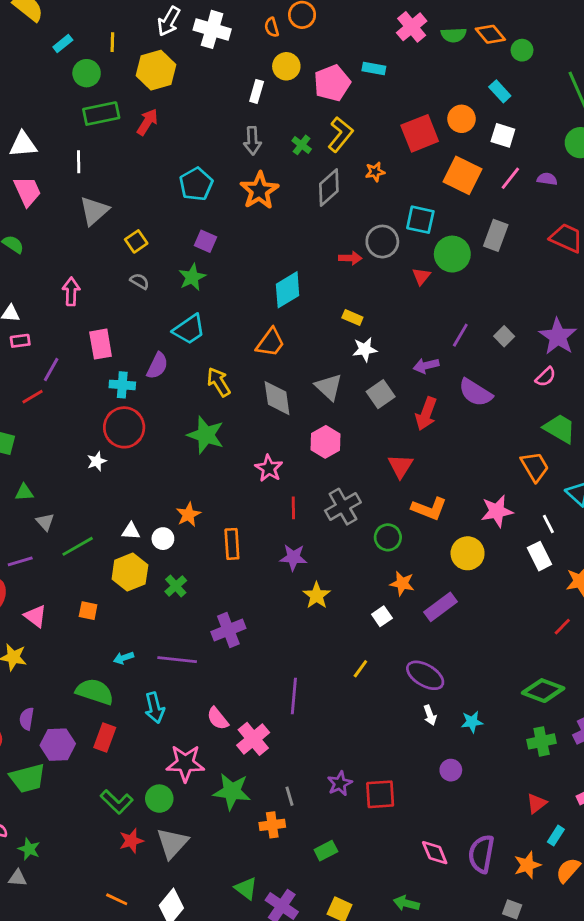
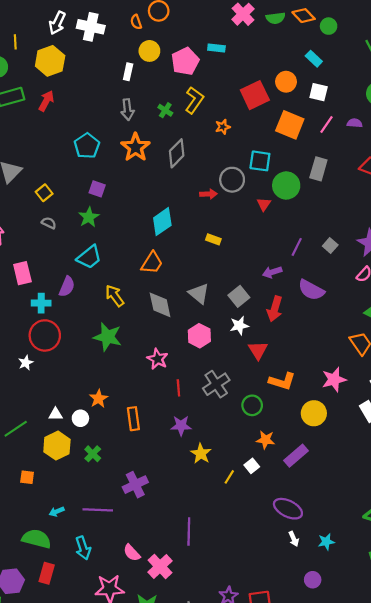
gray diamond: (329, 188) -> (177, 153), moved
white star: (365, 349) -> (239, 326), moved
yellow line: (360, 669) -> (229, 477), moved

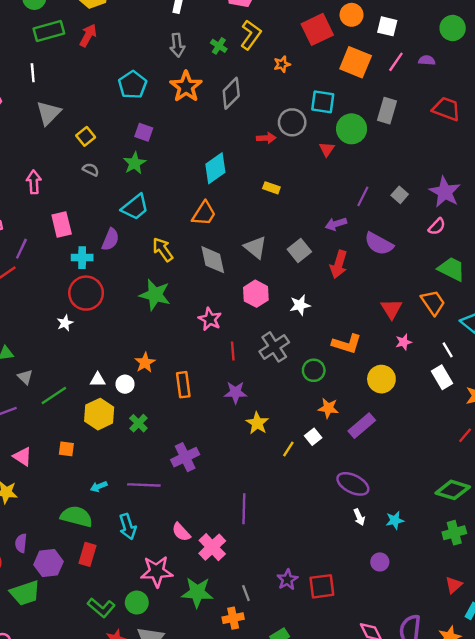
white star: (239, 326) -> (300, 305), moved
red triangle: (258, 350) -> (391, 309), moved
pink star: (334, 379) -> (404, 342), size x0.6

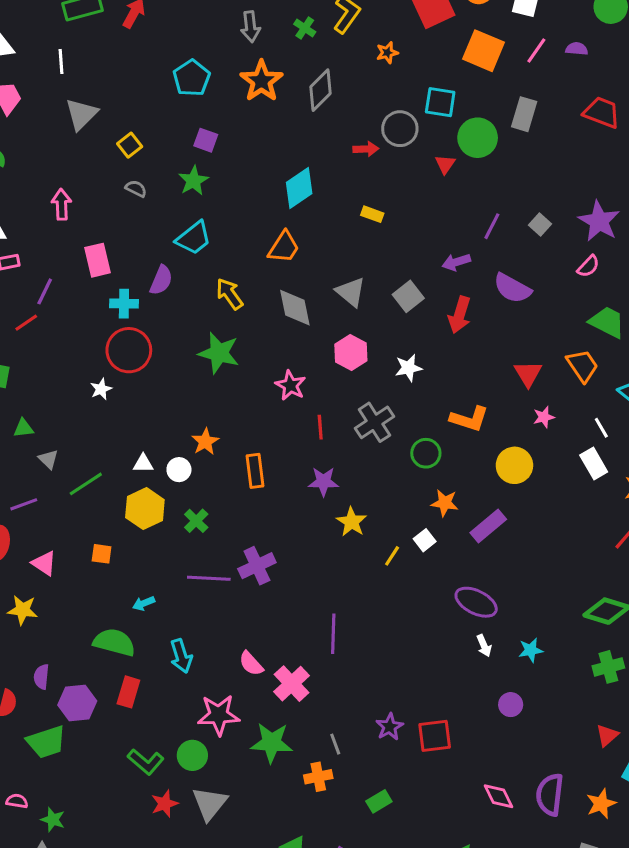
purple line: (144, 485) -> (209, 578), moved

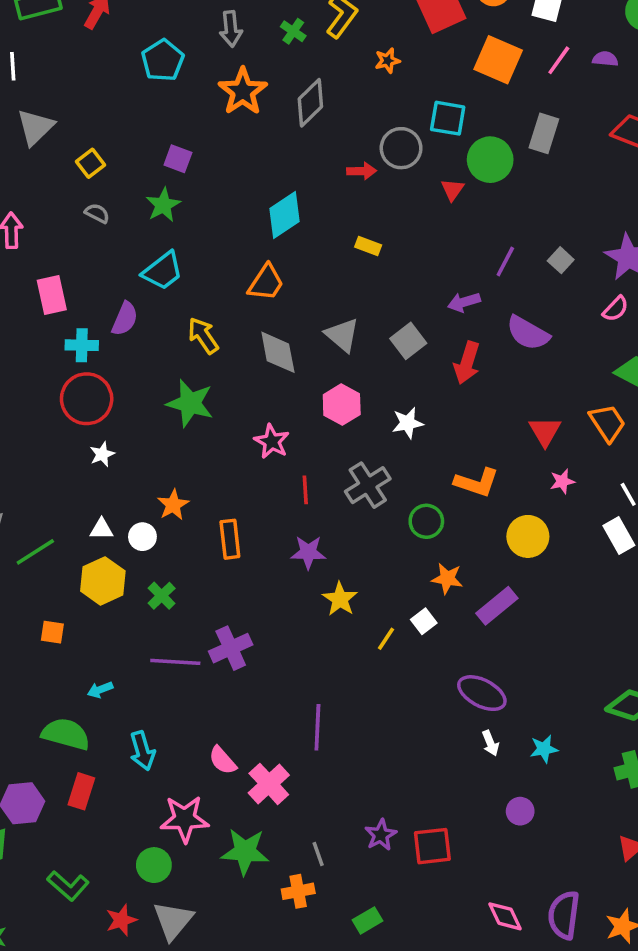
cyan pentagon: (192, 78) -> (163, 60), moved
white star: (101, 389) -> (102, 454), moved
green L-shape: (146, 762) -> (68, 886), moved

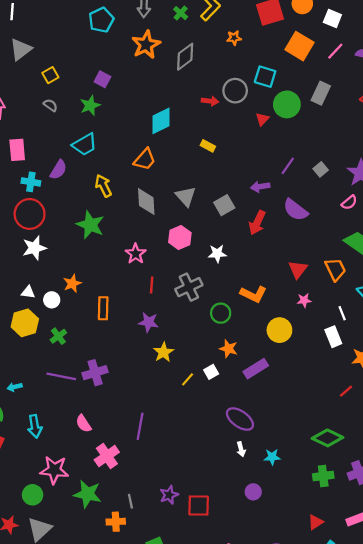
white star: (102, 454) -> (34, 248), size x1.6
pink semicircle: (223, 760) -> (84, 424), moved

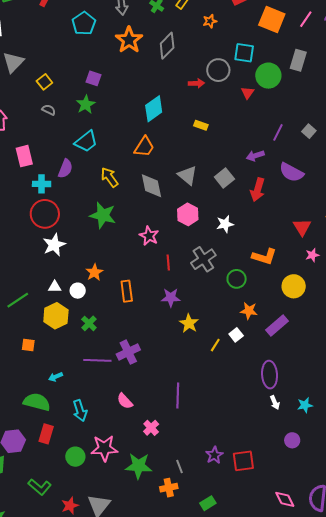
purple ellipse: (240, 419) -> (270, 375), turned 60
pink cross: (107, 456) -> (151, 428), size x0.7
green circle: (33, 495) -> (75, 457), moved

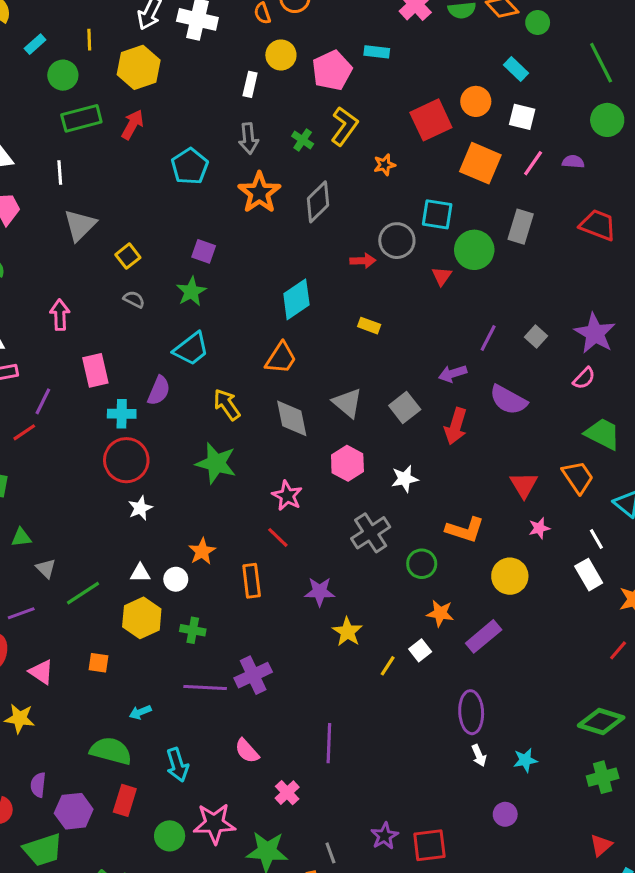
white star: (54, 245) -> (140, 508), size x0.7
red line: (168, 263) -> (278, 537), moved, turned -42
green cross: (89, 323) -> (193, 630), turned -35

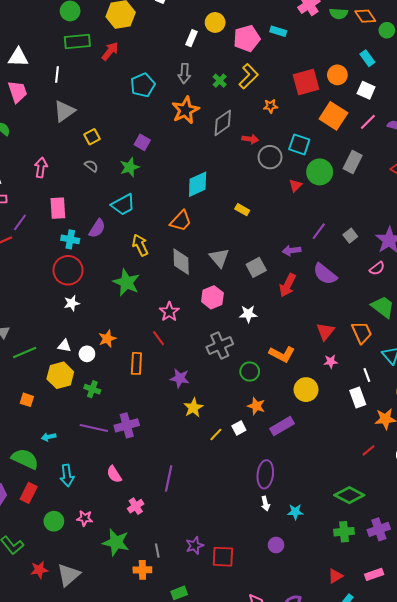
red arrow: (363, 261) -> (250, 139), moved
pink star: (214, 824) -> (85, 518), size x0.6

